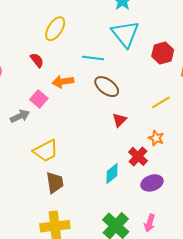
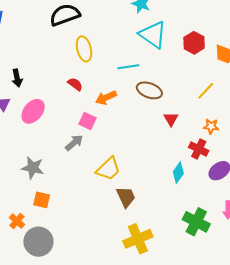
yellow ellipse: (55, 29) -> (84, 49), turned -30

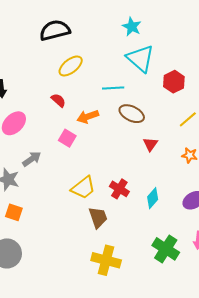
red hexagon: (194, 43) -> (174, 82), moved
yellow ellipse: (84, 49) -> (71, 66), turned 60
gray arrow: (74, 143) -> (32, 159), moved
red cross: (199, 149) -> (119, 189), moved
yellow cross: (138, 239) -> (106, 260), turned 32

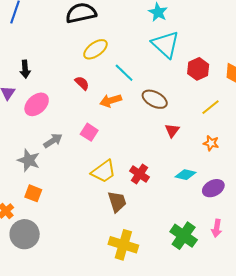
cyan line: (113, 88) -> (124, 73), moved, turned 45
pink square: (67, 138) -> (89, 132), moved
cyan diamond: (153, 198) -> (186, 175), moved, turned 60

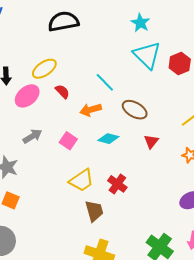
yellow ellipse: (95, 49) -> (44, 69), moved
red hexagon: (198, 69) -> (180, 64), moved
pink ellipse: (37, 104) -> (27, 96), moved
gray arrow: (53, 141) -> (32, 136), moved
cyan diamond: (186, 175) -> (108, 139), moved

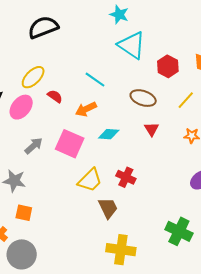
red hexagon: (180, 64) -> (168, 66), moved
brown ellipse: (135, 110) -> (143, 98), moved
pink square: (68, 141) -> (70, 144), size x1.6

